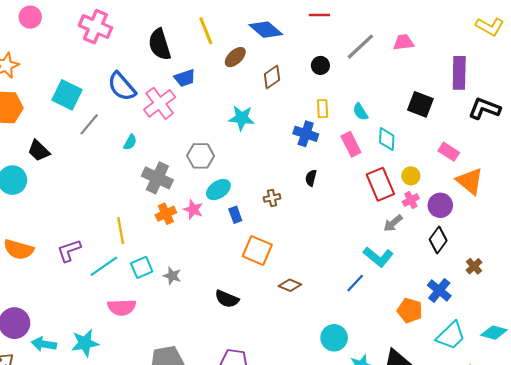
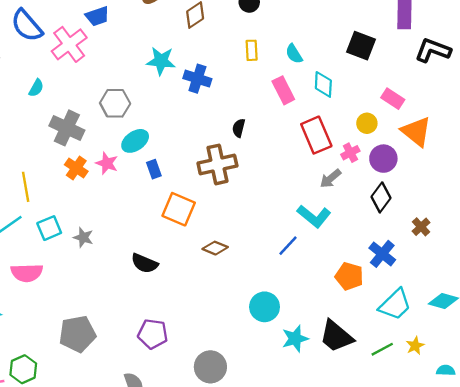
blue cross: (306, 134) -> (197, 79), moved
yellow circle: (411, 176) -> (367, 123), moved
brown cross: (272, 198) -> (217, 164), moved, size x2.0
orange cross: (166, 214) -> (76, 168), turned -30

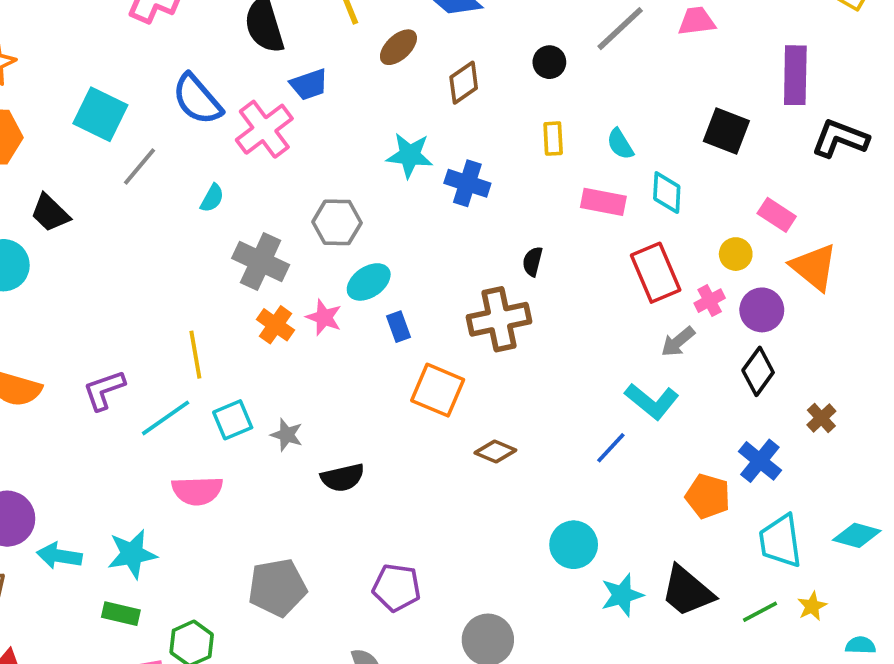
pink rectangle: (283, 90) -> (603, 202), turned -52
black semicircle: (144, 263) -> (343, 478), moved, turned -36
cyan trapezoid: (395, 304) -> (780, 541), turned 126

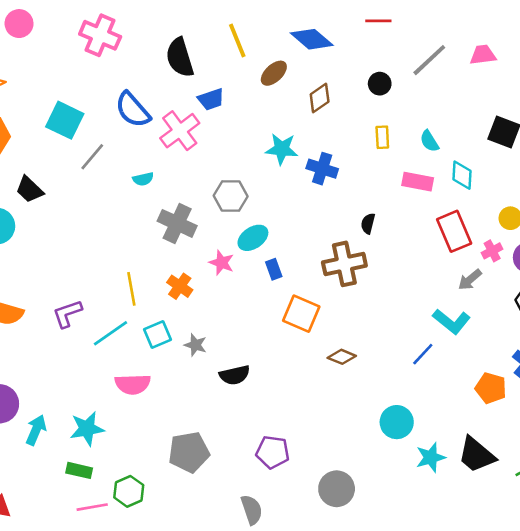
cyan semicircle: (212, 198) -> (143, 179), turned 48
orange cross: (275, 325) -> (180, 286), moved
cyan arrow: (59, 556) -> (36, 430), turned 104

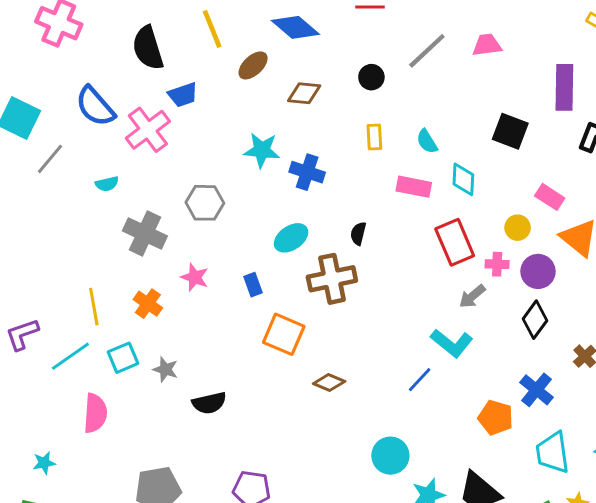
brown diamond: (320, 98) -> (304, 93), turned 40
cyan ellipse: (253, 238) -> (291, 238), moved
pink cross: (492, 251) -> (497, 264), turned 30
pink semicircle: (133, 384) -> (95, 413), turned -84
cyan star: (87, 429) -> (44, 463), size x0.6

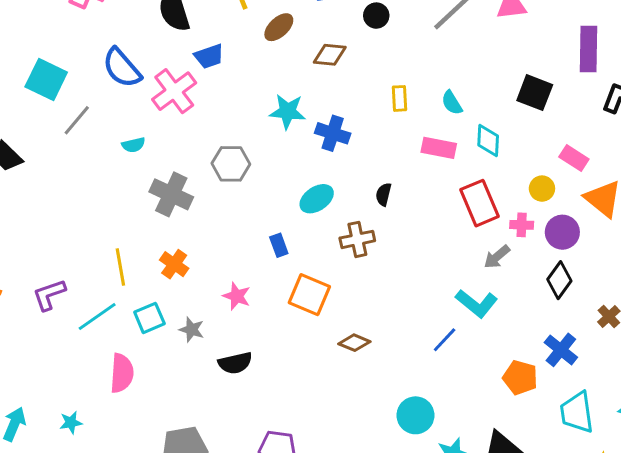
black circle: (371, 77) -> (376, 16), moved
pink star: (195, 277) -> (237, 296), moved
brown cross: (332, 279) -> (357, 239), size x0.7

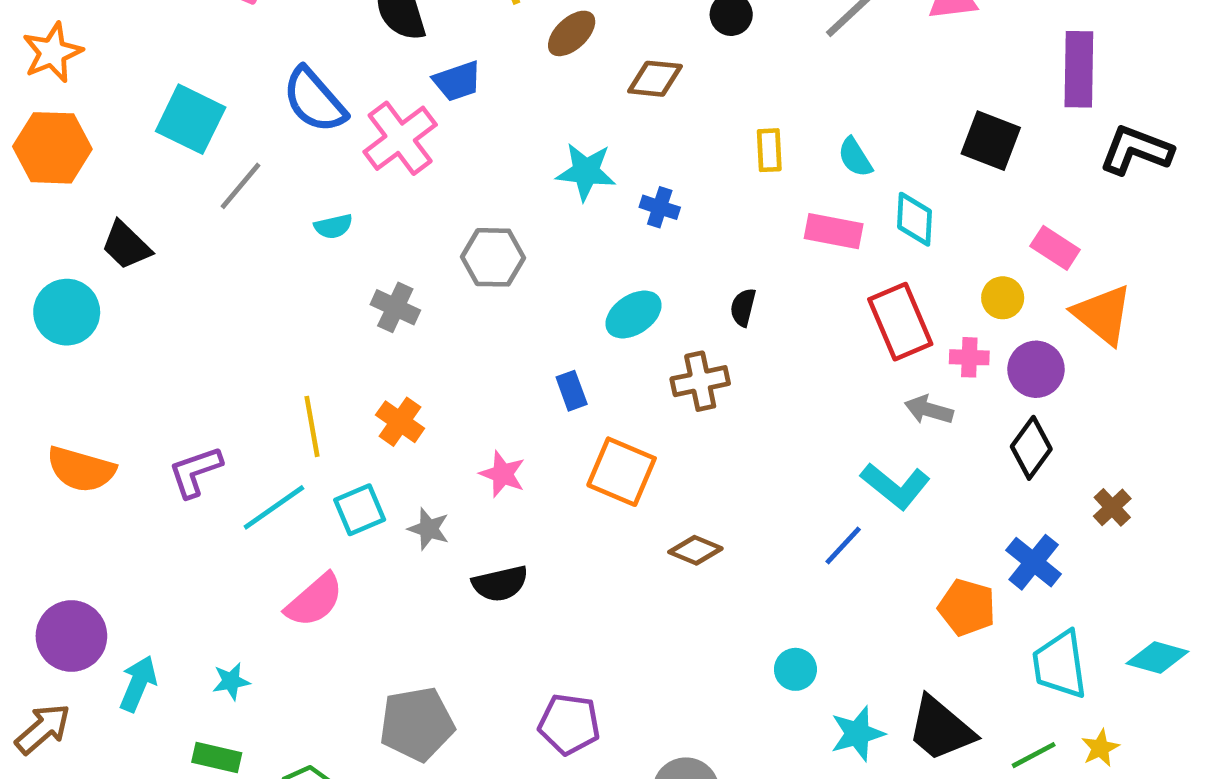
blue cross: (333, 133) -> (660, 207), size x0.7
gray cross: (171, 194) -> (395, 307), size x0.7
gray arrow: (497, 257) -> (929, 410), turned 56
pink semicircle: (122, 373) -> (314, 600), turned 45
cyan circle: (415, 415) -> (795, 669), size x0.7

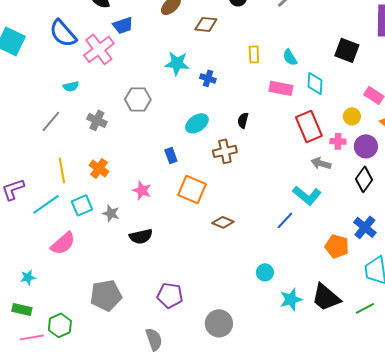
gray line: (241, 186) -> (51, 121), moved

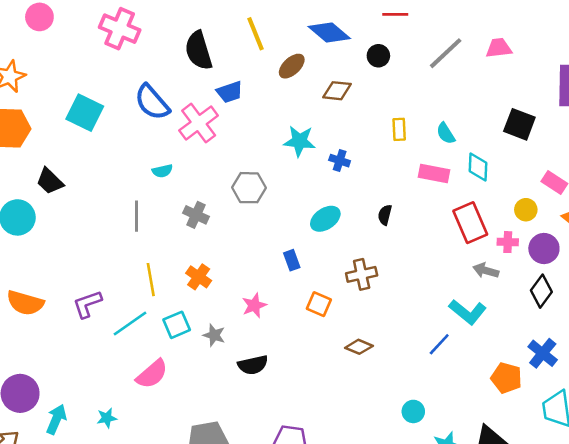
gray line: (51, 121) -> (136, 216), turned -40
brown cross: (225, 151) -> (362, 274), moved
orange square: (192, 189) -> (319, 304), size x0.7
pink star: (142, 190) -> (254, 305), turned 30

